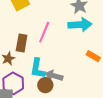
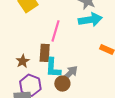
brown rectangle: (22, 43) -> (45, 53), moved
gray arrow: (54, 76) -> (70, 73), turned 126

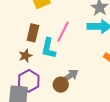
brown rectangle: (45, 53) -> (33, 33), moved
cyan L-shape: (53, 68) -> (49, 48), moved

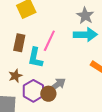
brown star: (25, 56) -> (15, 76), moved
purple hexagon: (29, 81) -> (33, 91), moved

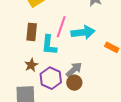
cyan arrow: (85, 35) -> (83, 32), moved
brown circle: (48, 94) -> (74, 83), moved

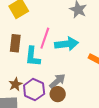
brown star: (31, 65) -> (15, 84), moved

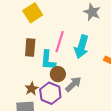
cyan arrow: (67, 44) -> (82, 47), turned 115
brown circle: (58, 94) -> (58, 74), moved

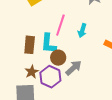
brown rectangle: (30, 47) -> (30, 45), moved
cyan arrow: (82, 47) -> (82, 31), size x0.6

